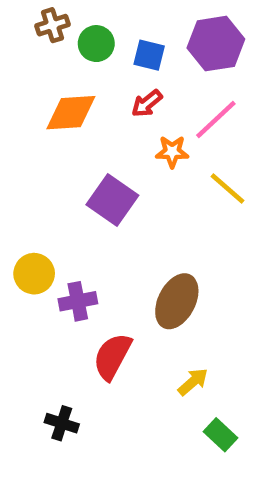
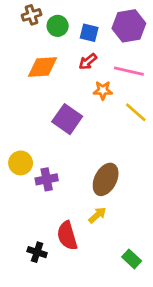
pink line: (216, 119) -> (129, 71), turned 56
red semicircle: (112, 356) -> (67, 236), moved, turned -44
yellow arrow: (193, 382) -> (97, 215), moved

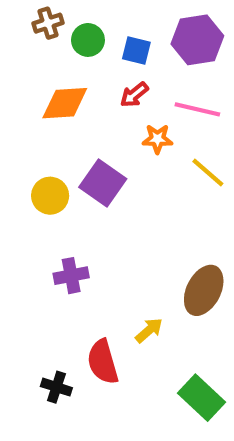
yellow circle: (21, 163) -> (50, 196), moved
brown ellipse: (106, 179) -> (204, 290), moved
green rectangle: (132, 259) -> (202, 398), size x1.5

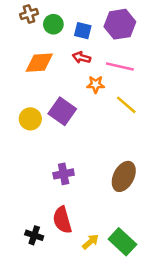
red arrow: (134, 95) -> (81, 57), turned 54
purple cross: (71, 276) -> (64, 174), moved
yellow arrow: (149, 330) -> (90, 242), moved

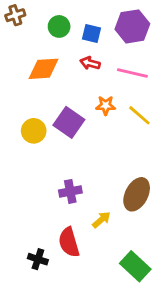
brown cross: (29, 14) -> (15, 15), moved
orange star: (96, 84) -> (106, 105), moved
yellow arrow: (90, 242) -> (101, 220), moved

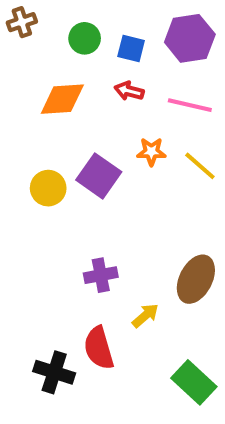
black cross: (38, 259) -> (54, 372), size x1.4

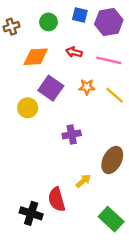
brown cross: (22, 22) -> (11, 27), moved
blue square: (131, 48) -> (80, 15), moved
purple square: (99, 176) -> (51, 88), moved
purple cross: (101, 275) -> (72, 134), moved

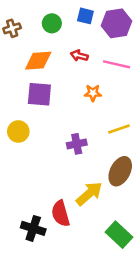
purple square: (51, 88) -> (39, 94), moved, turned -30
yellow line: (115, 95) -> (119, 129), moved, turned -60
yellow circle: (28, 108) -> (18, 131), moved
yellow arrow: (83, 181) -> (89, 194), size x1.6

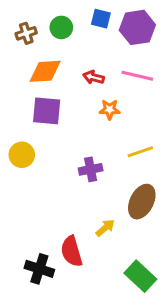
brown cross: (12, 28) -> (26, 33), moved
red arrow: (79, 56) -> (93, 77), moved
yellow arrow: (89, 194) -> (105, 228), size x0.6

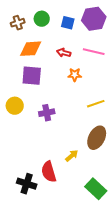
blue square: (101, 19) -> (68, 23), moved
purple cross: (91, 169) -> (47, 113), moved

